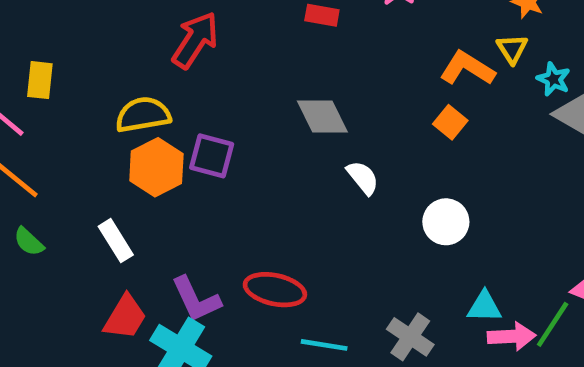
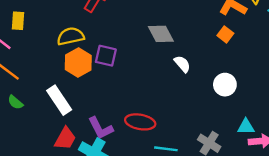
white rectangle: (116, 241) -> (59, 100), size x1.4

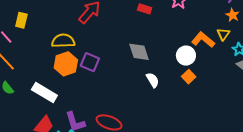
orange square: (225, 34) -> (189, 77), moved
white circle: (225, 85) -> (186, 56), moved
white rectangle: (59, 100) -> (44, 93), turned -35

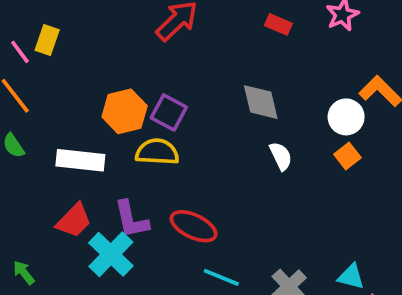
yellow rectangle: (21, 20) -> (47, 40), moved
yellow semicircle: (63, 41) -> (157, 152), moved
white rectangle: (44, 93) -> (80, 160), turned -30

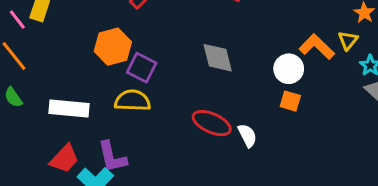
orange hexagon: (125, 111) -> (113, 47), moved
white semicircle: (281, 156) -> (247, 135), moved
orange square: (347, 156) -> (290, 101), turned -35
red ellipse: (194, 226) -> (212, 123), moved

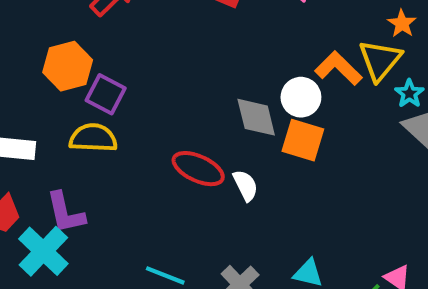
yellow triangle: (348, 40) -> (380, 60), size x1.6
gray diamond: (218, 58) -> (256, 117), moved
orange square: (290, 101) -> (303, 140), size x1.5

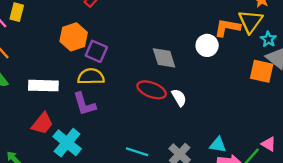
orange L-shape: (338, 68) -> (227, 28), turned -30
gray diamond: (256, 117) -> (164, 58), moved
orange square: (303, 140) -> (262, 71), moved
purple L-shape: (65, 213) -> (84, 104), moved

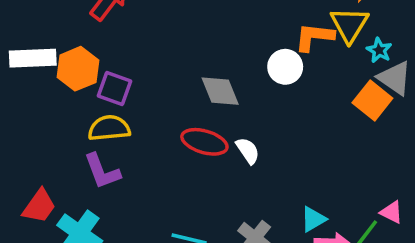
orange square: (262, 71) -> (372, 101), turned 30
white rectangle: (43, 86) -> (33, 58), moved
cyan triangle: (218, 145) -> (313, 219), turned -36

